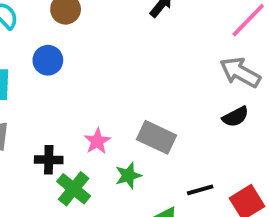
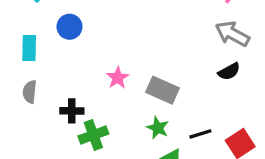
pink star: (97, 141) -> (118, 78), moved
green star: (128, 176) -> (158, 128), moved, turned -30
green cross: (74, 189) -> (93, 135), turned 32

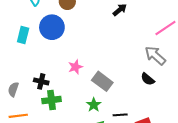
blue circle: (69, 27) -> (52, 27), size x1.5
black semicircle: (229, 71) -> (148, 79), turned 56
gray semicircle: (30, 92) -> (13, 89), moved

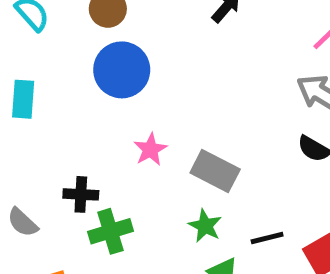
blue circle: (52, 27) -> (122, 70), moved
gray semicircle: (13, 89) -> (23, 222), turned -56

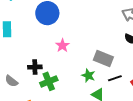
gray rectangle: (215, 171) -> (103, 59), moved

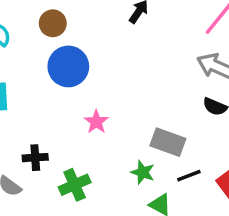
black cross: (35, 67) -> (35, 158), moved

